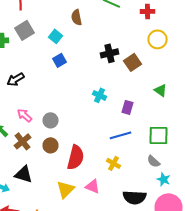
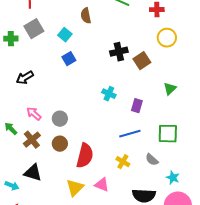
green triangle: (160, 90) -> (170, 89), turned 40
gray semicircle: (154, 161) -> (152, 160), moved

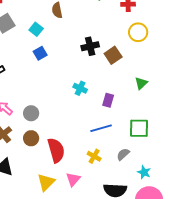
red semicircle: (85, 156) -> (56, 150), turned -30
gray semicircle: (152, 160) -> (123, 154), turned 96
pink triangle: (102, 185) -> (73, 179), turned 49

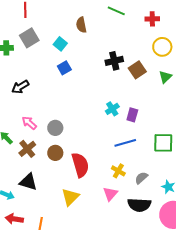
green triangle: (141, 83) -> (165, 77), moved
cyan cross: (80, 88) -> (112, 109), moved, turned 32
gray semicircle: (123, 154) -> (141, 178), moved
pink triangle: (73, 179) -> (110, 194), moved

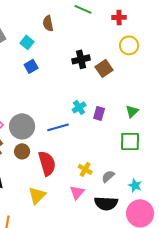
green triangle: (165, 77) -> (132, 111), moved
gray circle: (55, 128) -> (22, 126), size x1.6
blue line: (125, 143) -> (58, 127), moved

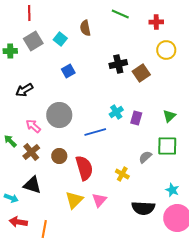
cyan square: (27, 42) -> (60, 39), moved
gray circle: (22, 126) -> (59, 115), moved
gray semicircle: (108, 176) -> (145, 157), moved
pink triangle: (77, 192) -> (99, 200), moved

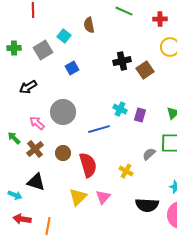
gray square: (33, 41) -> (43, 50), moved
cyan cross: (116, 112) -> (120, 109), turned -32

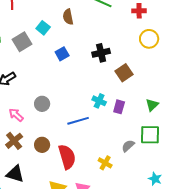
blue square: (72, 68) -> (62, 54), moved
brown square: (145, 70) -> (124, 73), moved
gray circle: (63, 112) -> (42, 104), size x0.6

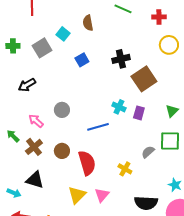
brown square: (124, 73) -> (144, 79), size x1.4

